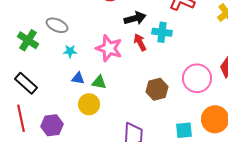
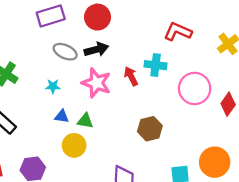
black arrow: (135, 18) -> (96, 49), moved
gray ellipse: (57, 25) -> (65, 52), moved
pink circle: (197, 78) -> (195, 88), moved

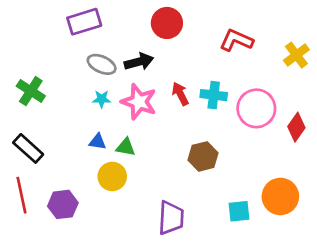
red circle: (97, 17) -> (167, 23), moved
cyan cross: (156, 65) -> (214, 95), moved
cyan star: (53, 86) -> (102, 99), moved

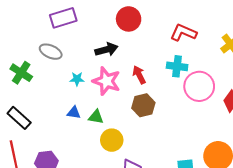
gray ellipse: (102, 64) -> (51, 52), moved
cyan cross: (214, 95) -> (177, 66), moved
brown hexagon: (203, 156) -> (143, 105), moved
yellow circle: (112, 176) -> (112, 140), moved

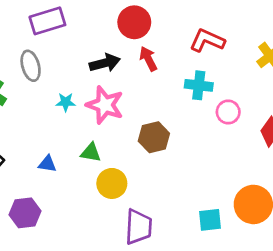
gray ellipse: (51, 52) -> (31, 66), turned 50
red arrow: (139, 75) -> (148, 59), moved
pink circle: (199, 86) -> (228, 112), size x0.6
blue triangle: (74, 113) -> (47, 164), moved

